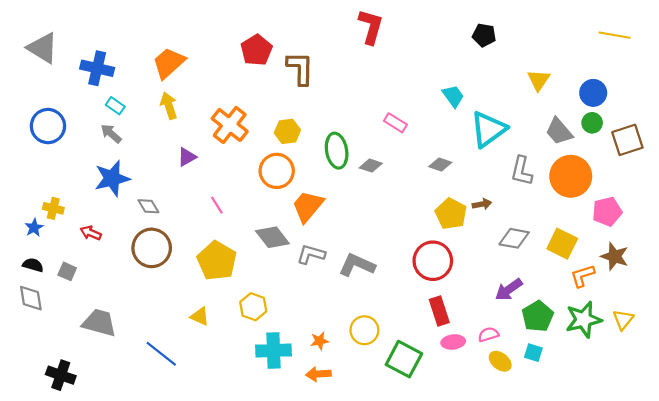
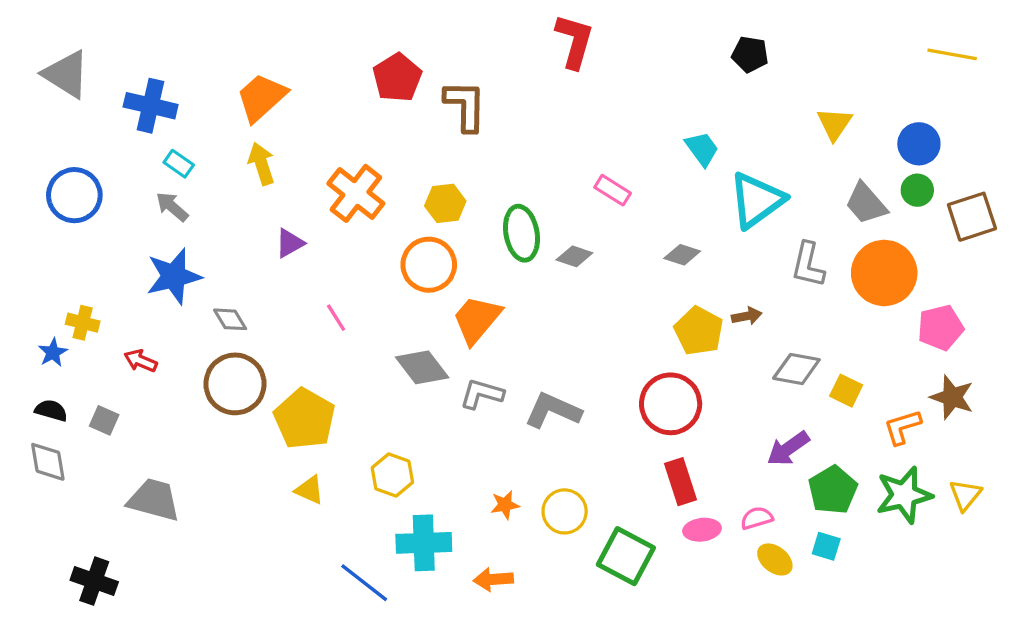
yellow square: (562, 244) -> (846, 391), moved, size x0.7
yellow pentagon: (217, 261) -> (305, 419), moved
orange star: (319, 341) -> (505, 505), moved
blue line: (161, 354) -> (364, 583), moved

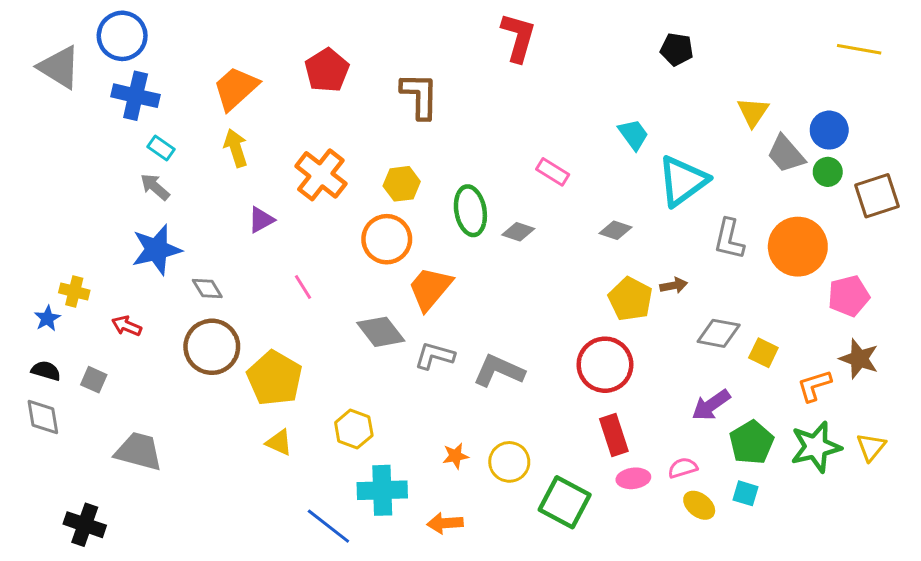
red pentagon: (397, 78) -> (327, 70), moved
blue circle: (74, 195) -> (122, 36), moved
gray trapezoid: (866, 203) -> (786, 154), moved

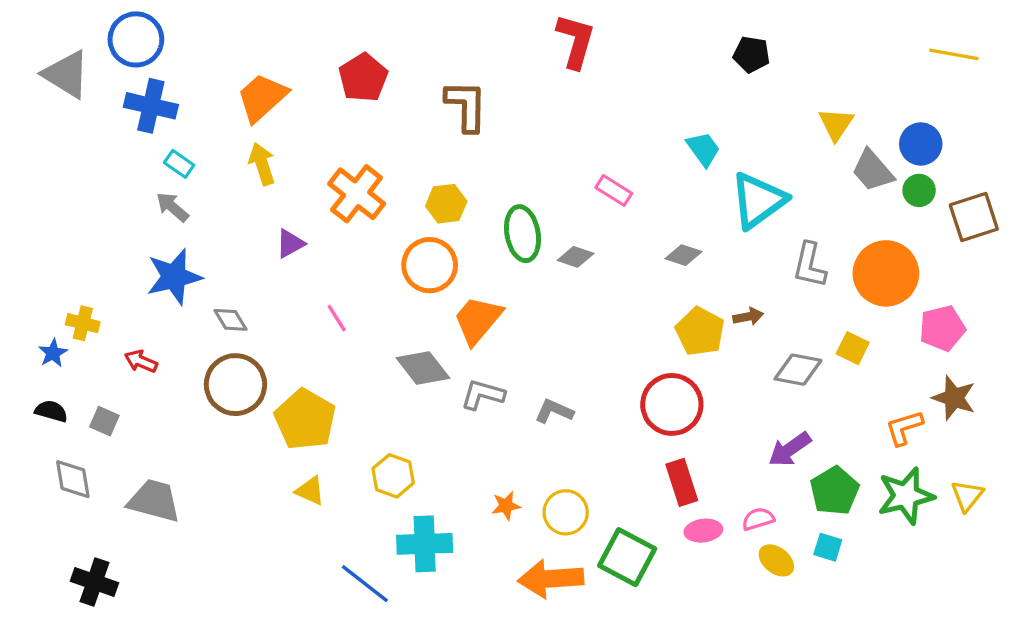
yellow square: (763, 353) -> (853, 348), moved
gray L-shape: (499, 371) -> (554, 411), size x0.7
gray diamond: (43, 417) -> (73, 479), moved
orange arrow: (445, 523) -> (551, 579), moved, size x1.6

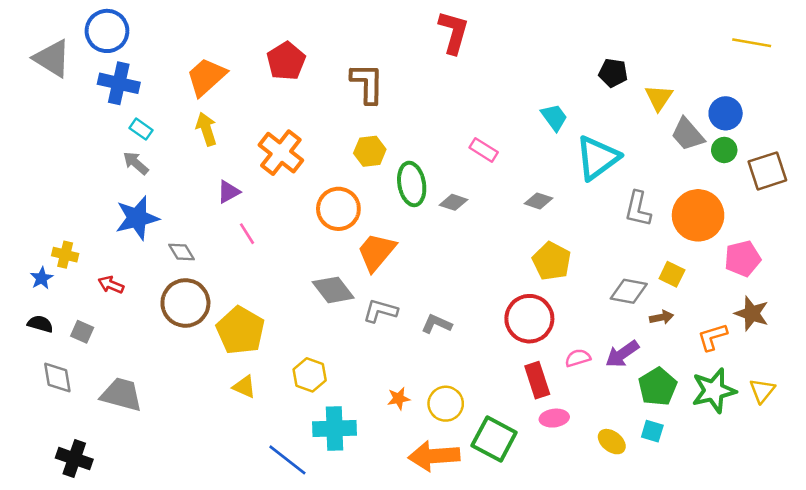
black pentagon: (751, 54) -> (613, 73), moved
yellow hexagon: (446, 204) -> (370, 151), moved
brown arrow: (748, 317) -> (661, 317), moved
pink line: (337, 318) -> (247, 234), moved
pink semicircle: (758, 519) -> (578, 358), moved

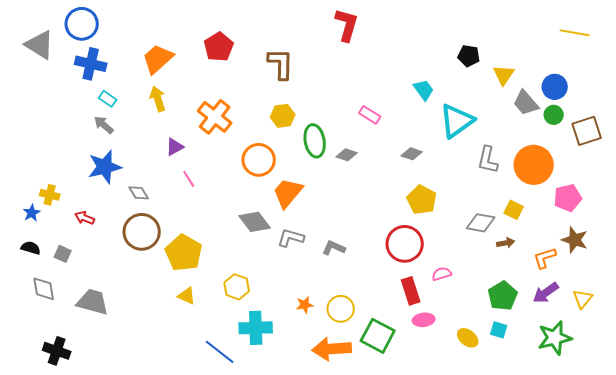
purple arrow: (622, 354) -> (546, 293), moved
green star: (714, 391) -> (555, 338), moved

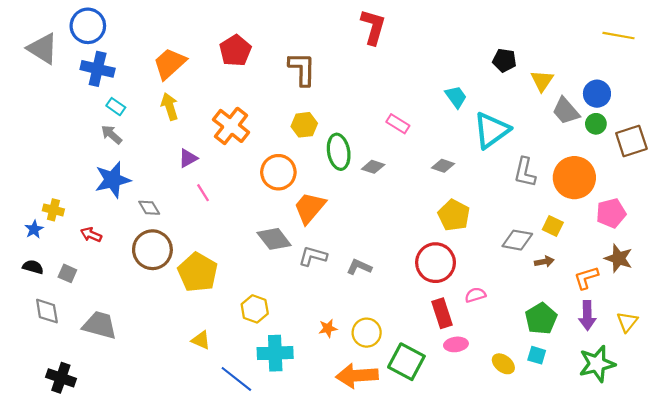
purple arrow: (546, 293) -> (587, 315), turned -56
yellow triangle: (187, 296) -> (201, 340), moved

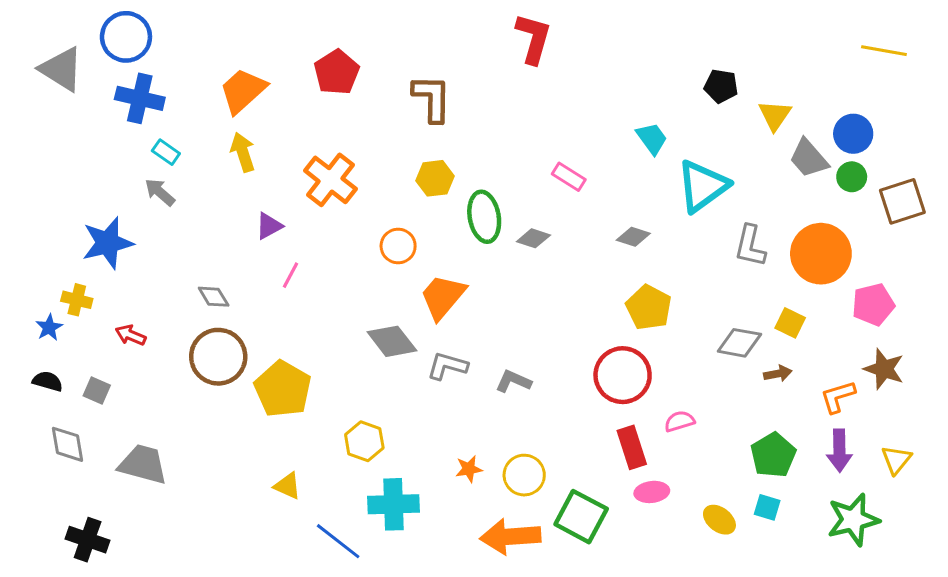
orange circle: (278, 172) -> (398, 246), size x0.7
blue star: (113, 180) -> (108, 243), moved
pink line: (203, 193) -> (290, 275), turned 60

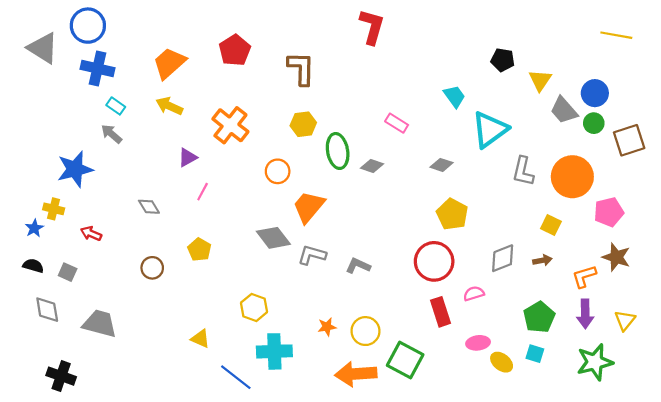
yellow arrow: (243, 152) -> (169, 106), turned -48
gray diamond: (739, 343) -> (503, 258), moved, turned -32
brown circle: (218, 357) -> (152, 268), moved, size x0.6
yellow pentagon: (283, 389) -> (199, 250), moved, size x0.6
pink ellipse: (652, 492) -> (478, 343), moved

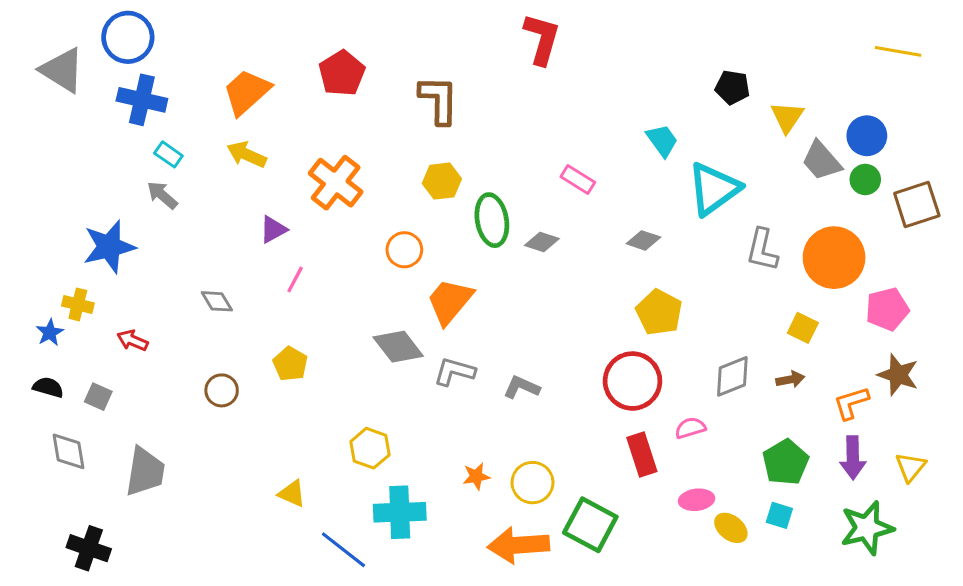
gray trapezoid: (100, 324) -> (145, 472), turned 84

